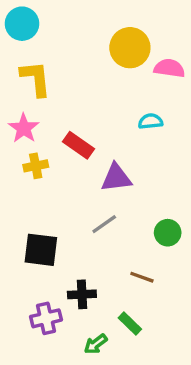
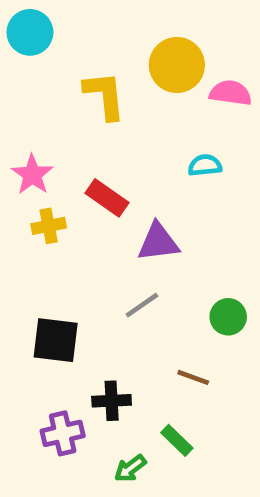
yellow L-shape: (36, 78) -> (105, 95), moved

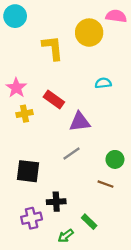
pink semicircle: (230, 93) -> (116, 16), moved
brown line: (193, 377) -> (106, 184), moved

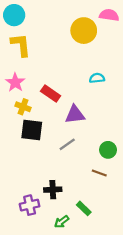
yellow L-shape: (53, 48) -> (21, 45), moved
yellow cross: (24, 114) -> (23, 107), turned 32
black square: (28, 171) -> (32, 130), moved

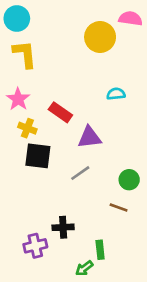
green rectangle: (84, 208) -> (100, 250), turned 40
green arrow: (62, 222) -> (84, 268), moved

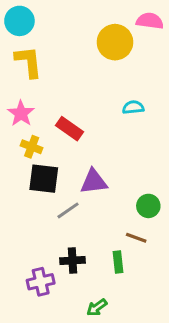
purple triangle: (89, 137) -> (94, 182), moved
gray line: (80, 173) -> (68, 210), moved
green rectangle: (100, 250) -> (118, 262), moved

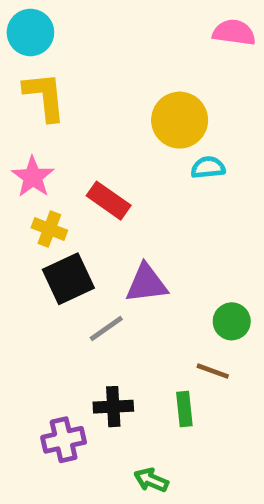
yellow circle: (115, 42) -> (180, 120), moved
black square: (44, 179) -> (68, 279), turned -32
green arrow: (97, 308) -> (151, 480), turned 60

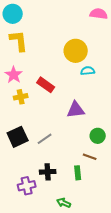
yellow cross: (49, 229) -> (21, 97), turned -32
black square: (68, 279) -> (18, 137), moved
purple triangle: (146, 283) -> (76, 110), moved

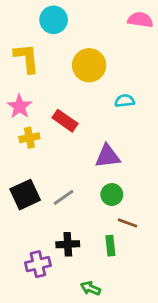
cyan circle: (13, 14) -> (54, 20), moved
yellow circle: (76, 51) -> (89, 65), moved
green circle: (98, 136) -> (112, 195), moved

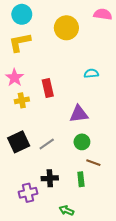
cyan circle: (54, 20) -> (22, 14), moved
yellow L-shape: (27, 58) -> (20, 42), turned -95
yellow circle: (89, 65) -> (66, 28), moved
red rectangle: (65, 121) -> (48, 88), turned 42

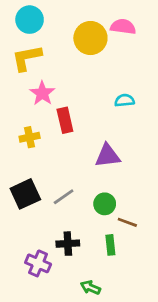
pink semicircle: (103, 14) -> (123, 27), moved
pink star: (15, 78) -> (42, 93), moved
green circle: (82, 142) -> (105, 204), moved
purple cross: (28, 193) -> (38, 263), turned 36

